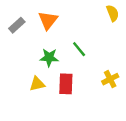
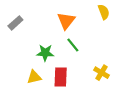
orange triangle: (48, 20) -> (66, 21), moved
yellow cross: (110, 79) -> (101, 73), turned -32

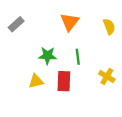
yellow semicircle: (104, 12) -> (109, 27), moved
green line: (73, 45) -> (78, 57), moved, turned 32

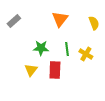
yellow cross: (107, 77) -> (86, 54), moved
yellow triangle: (36, 81) -> (31, 70), turned -40

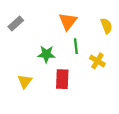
green line: (67, 49) -> (76, 46), moved
yellow triangle: (31, 70) -> (25, 81), moved

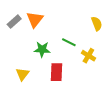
orange triangle: (68, 21) -> (35, 20), moved
green line: (76, 46) -> (69, 42), turned -56

